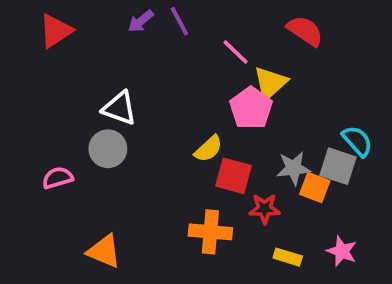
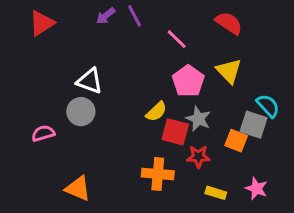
yellow triangle: (270, 83) -> (229, 71), moved, turned -32
gray star: (294, 168) -> (198, 119), moved, turned 30

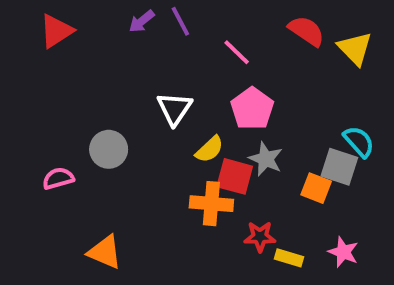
yellow triangle: (229, 71) -> (355, 48), moved
white triangle: (90, 81) -> (175, 109), moved, turned 44
red star: (198, 157) -> (260, 237), moved
orange cross: (158, 174) -> (211, 204), moved

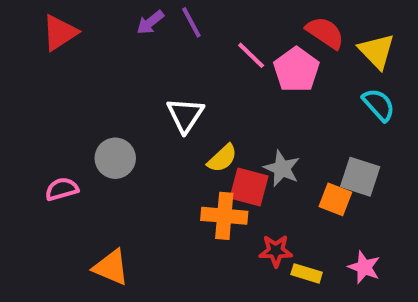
pink pentagon: (252, 109) -> (296, 70), moved
cyan semicircle: (359, 142) -> (379, 105), moved

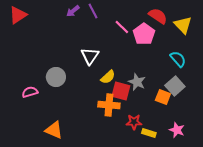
red triangle: (60, 33) -> (18, 15), moved
cyan semicircle: (379, 105) -> (178, 59), moved
gray square: (360, 177) -> (175, 86), turned 30

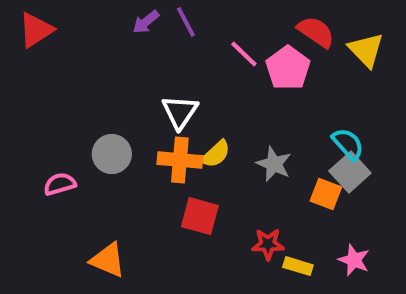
cyan semicircle: (178, 59) -> (348, 144), moved
red square: (121, 91) -> (200, 216), moved
orange cross: (109, 105) -> (180, 160), moved

